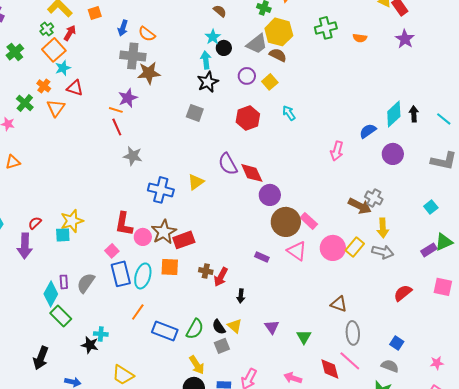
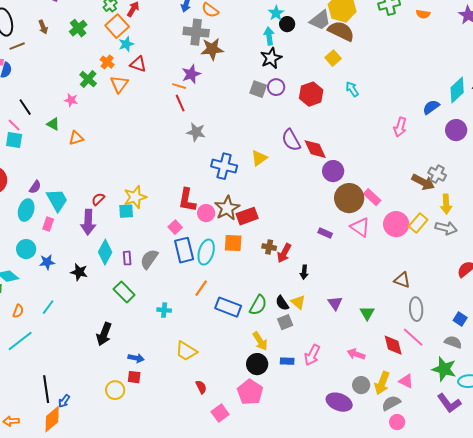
brown semicircle: (278, 55) -> (341, 31), size x1.5
purple circle: (247, 76) -> (276, 87), moved
cyan diamond: (51, 294) -> (105, 252), moved
black star: (90, 345) -> (79, 272), moved

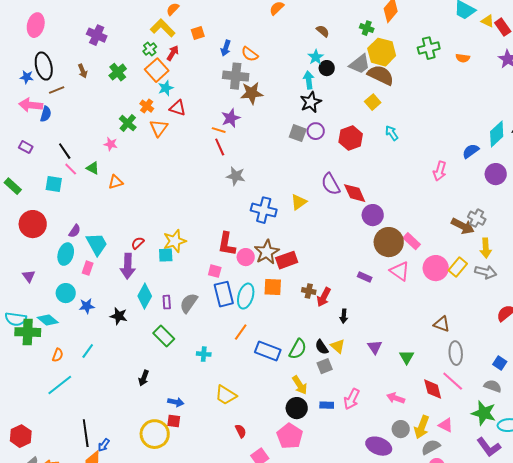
pink line: (14, 125) -> (71, 169), moved
pink square: (175, 227) -> (215, 271), turned -32
black arrow: (104, 334) -> (144, 378), size x0.7
yellow circle: (115, 390) -> (155, 434), size x1.5

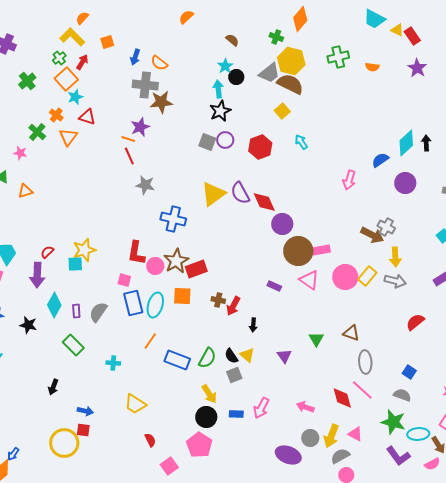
yellow triangle: (299, 202) -> (213, 194), moved, size x1.5
pink rectangle: (412, 241) -> (321, 250), turned -54
green triangle: (407, 357) -> (316, 339), moved

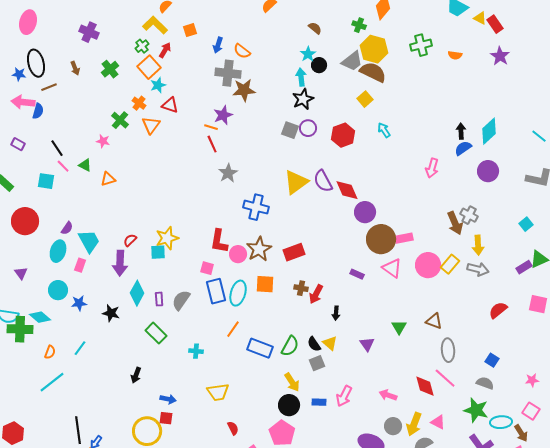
black arrow: (426, 143) -> (461, 131), moved
gray star: (145, 185) -> (228, 173), turned 30
brown arrow: (372, 235) -> (455, 223), turned 40
red rectangle: (196, 269) -> (294, 252), moved
yellow trapezoid: (135, 404) -> (218, 392), turned -40

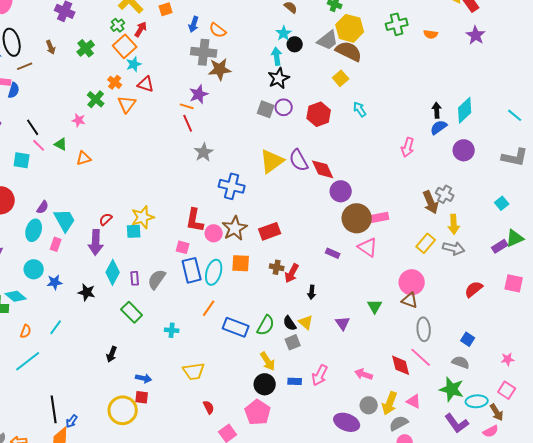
pink circle: (428, 265) -> (412, 282), moved

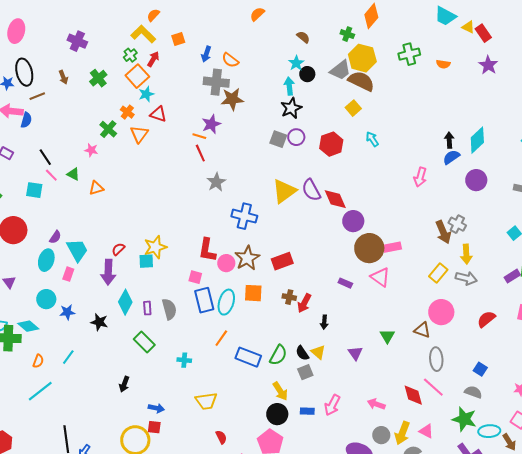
gray semicircle: (157, 279) -> (169, 309), turned 130
pink circle: (412, 282) -> (441, 312), moved

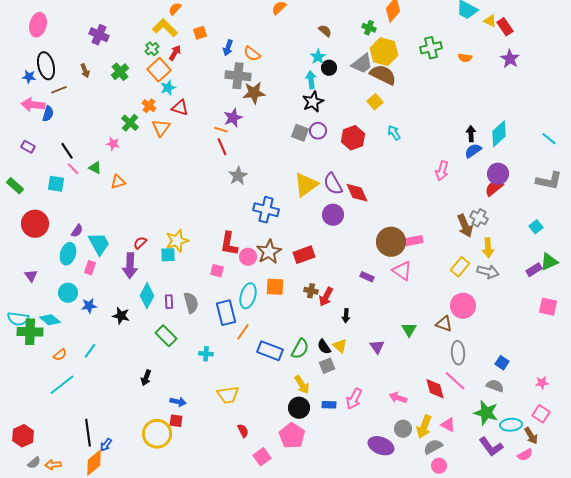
purple circle: (353, 221) -> (333, 215), moved
blue rectangle: (204, 300) -> (226, 313), moved
red semicircle: (486, 319) -> (494, 188), moved
orange semicircle: (38, 361) -> (60, 355), turned 32

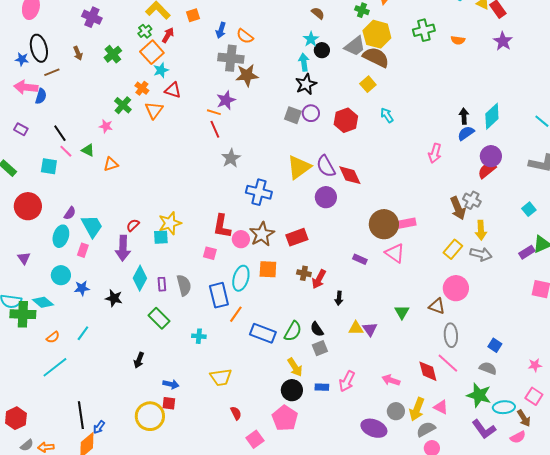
yellow triangle: (340, 346) -> (356, 328), moved, turned -42

